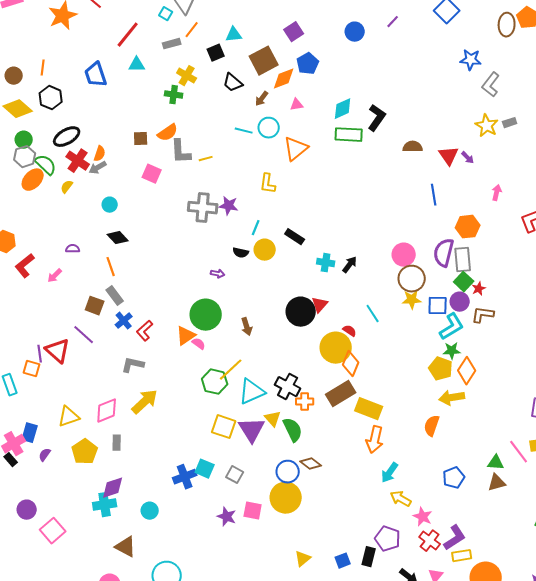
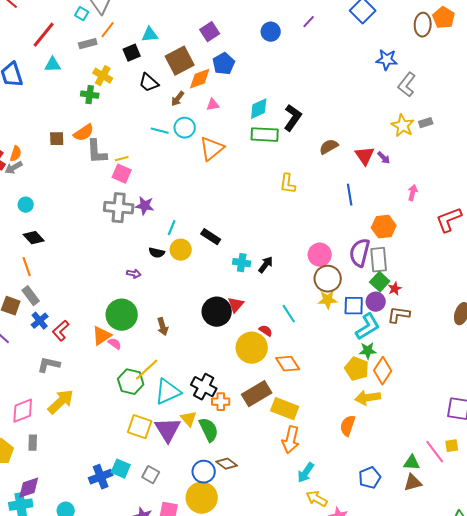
brown semicircle: (413, 147) -> (329, 147), turned -30
pink square: (152, 174) -> (122, 174), moved
yellow L-shape: (268, 184) -> (288, 184), moved
orange diamond: (351, 364) -> (288, 364), moved, turned -55

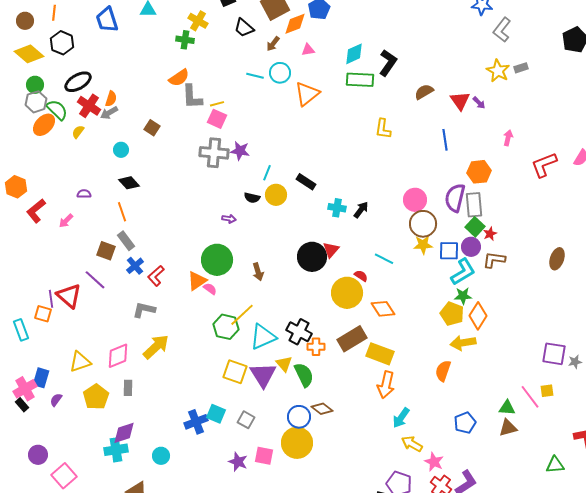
brown square: (57, 139) -> (152, 128), moved, turned 35
cyan line: (289, 314) -> (384, 259), turned -30

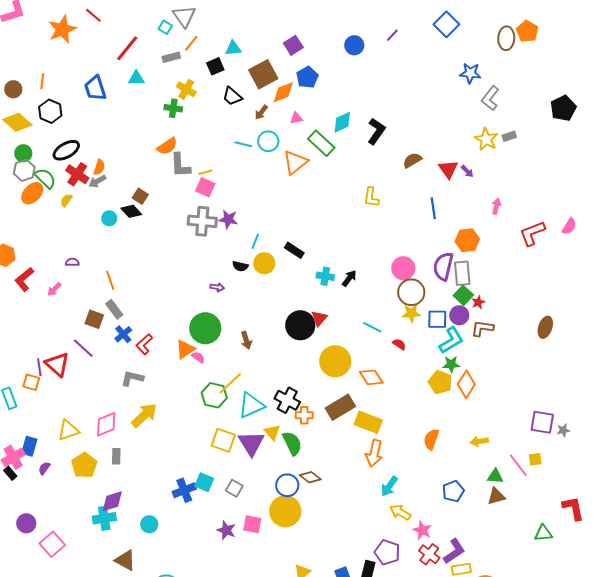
green rectangle: (360, 80) -> (321, 143), moved, turned 40
black diamond: (129, 183) -> (131, 211), moved
red semicircle: (361, 276) -> (399, 344), moved
yellow arrow: (463, 343) -> (479, 441), moved, size x0.7

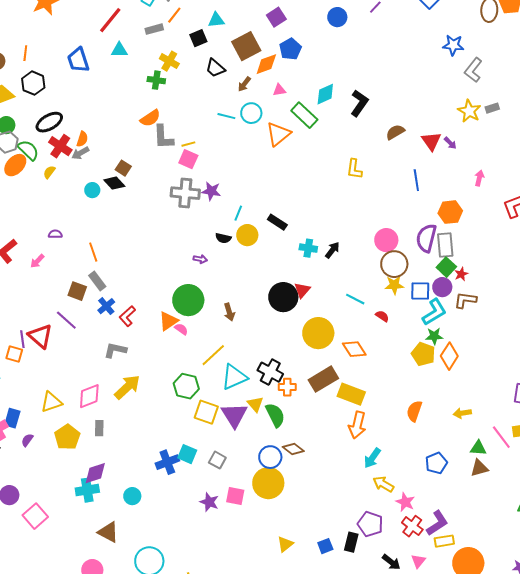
green hexagon: (214, 395) -> (186, 386), moved

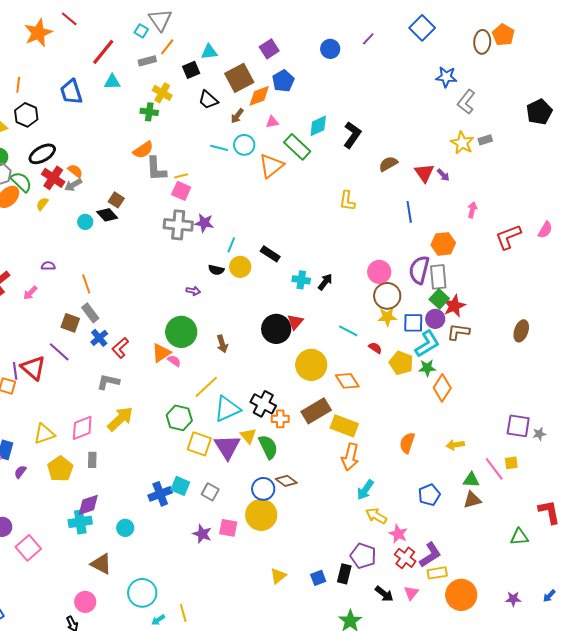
orange semicircle: (82, 139) -> (75, 171), turned -70
red star: (461, 274) -> (454, 306), size x1.6
yellow pentagon: (423, 354) -> (401, 363), moved

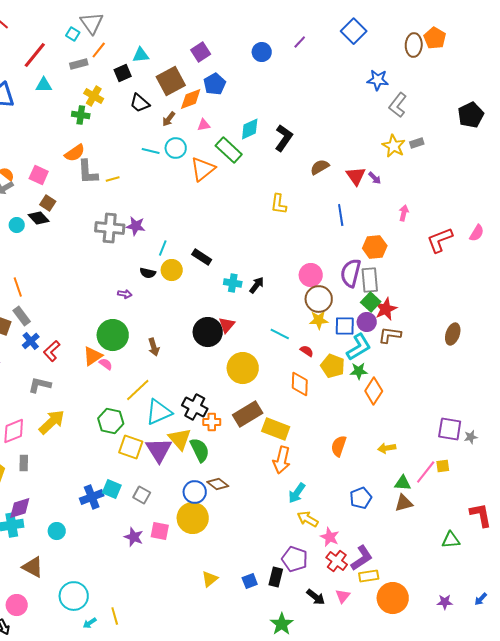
pink square: (181, 191) -> (39, 175), moved
orange diamond: (347, 381) -> (300, 384), moved, turned 35
yellow triangle: (248, 436) -> (180, 439), size x1.4
pink line: (494, 469) -> (426, 472), turned 75

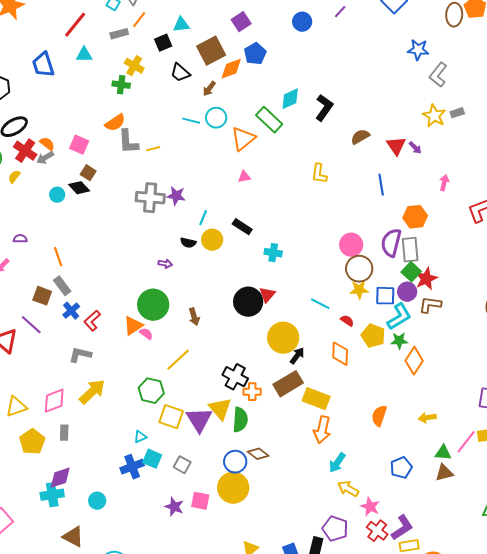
pink triangle: (204, 125) -> (244, 177), moved
black arrow: (257, 285) -> (297, 356), moved
cyan triangle: (159, 412) -> (140, 437), moved, size x0.5
green semicircle: (200, 450) -> (240, 420), turned 30

